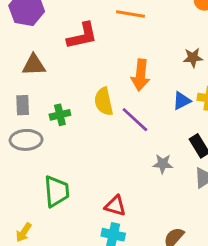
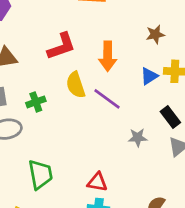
red L-shape: (82, 36) -> (61, 46), moved

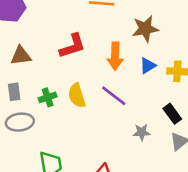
brown star: (155, 34) -> (145, 29), moved, size x1.5
blue triangle: (149, 76) -> (148, 66), moved
yellow semicircle: (76, 85) -> (77, 96), moved

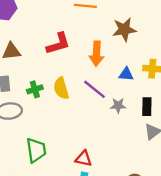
blue triangle: (148, 66) -> (126, 74), moved, turned 35
black rectangle: (172, 114) -> (147, 107), turned 36
gray star: (142, 132) -> (118, 106), moved

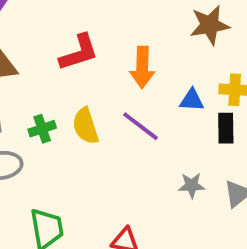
brown star: (124, 30) -> (210, 25), moved
gray star: (118, 106) -> (192, 185), moved
black rectangle: (147, 107) -> (226, 128), moved

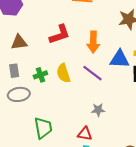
blue triangle: (192, 100) -> (120, 59), size x1.5
gray star: (192, 185) -> (98, 110), moved

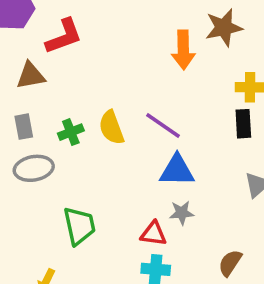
red L-shape: (60, 34) -> (64, 36), moved
orange arrow: (93, 42) -> (183, 50), moved
blue triangle: (120, 59) -> (177, 170), moved
gray star: (98, 110) -> (182, 213), moved

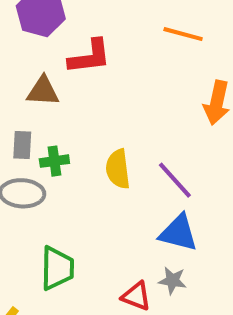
green cross: (71, 132) -> (54, 161), moved

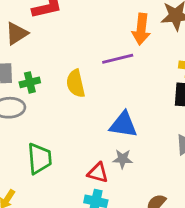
brown triangle: (43, 91) -> (17, 33), turned -30
purple line: (175, 180) -> (118, 59), moved, turned -56

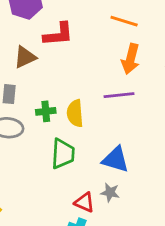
orange arrow: (141, 29) -> (131, 59), moved
green cross: (30, 82) -> (46, 111), moved
green trapezoid: (40, 159) -> (63, 154), moved

